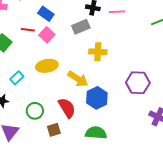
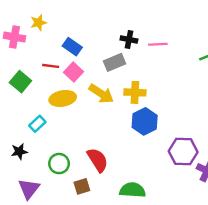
yellow ellipse: (47, 66) -> (63, 98), moved
yellow arrow: (78, 79) -> (101, 94), moved
purple hexagon: (138, 83) -> (183, 152), moved
blue hexagon: (97, 98) -> (145, 121), moved

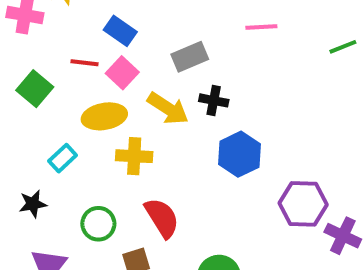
black cross: (129, 39) -> (214, 100), moved
yellow cross: (135, 92) -> (134, 156), moved

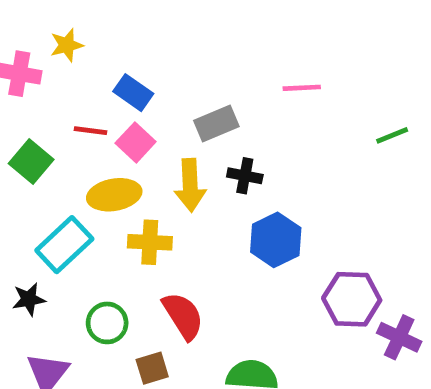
green line: (343, 47) -> (392, 135), moved
yellow arrow: (168, 108) -> (190, 185), turned 54
cyan rectangle: (63, 158) -> (64, 245), size x1.6

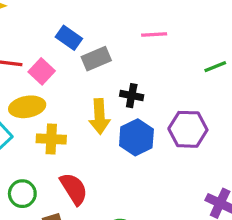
blue rectangle: (133, 93) -> (69, 38), moved
black cross: (245, 176) -> (132, 96), moved
yellow arrow: (190, 185) -> (99, 116), moved
purple hexagon: (352, 299) -> (188, 129), moved

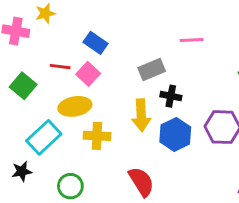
blue rectangle: (69, 38) -> (96, 43), moved
gray rectangle: (96, 59) -> (152, 69), moved
red semicircle: (74, 189) -> (141, 182), moved

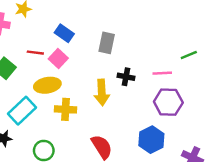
pink line: (191, 40) -> (162, 73), moved
gray rectangle: (152, 69) -> (107, 43), moved, turned -55
blue hexagon: (175, 134) -> (151, 140), moved

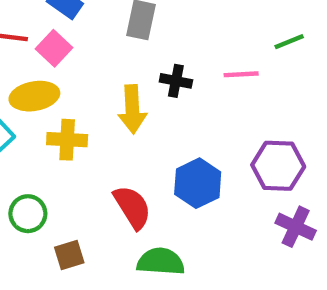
purple hexagon: (168, 102) -> (278, 166), moved
blue hexagon: (151, 140) -> (198, 183), moved

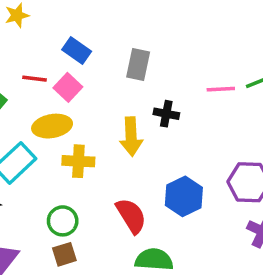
pink line: (241, 74) -> (221, 89), moved
green circle: (28, 214) -> (63, 221), moved
brown square: (69, 255) -> (64, 254), moved

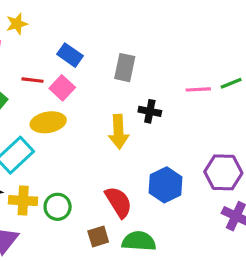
yellow cross: (78, 161) -> (23, 201), moved
brown square: (64, 254) -> (98, 236), moved

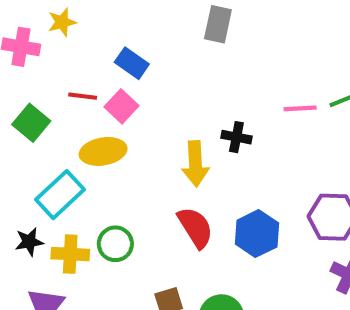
gray rectangle: (125, 68) -> (218, 24), moved
red semicircle: (119, 202) -> (195, 227), moved
green circle: (58, 207) -> (115, 244), moved

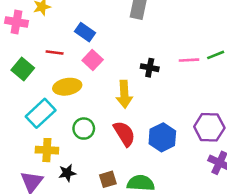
pink square: (122, 106) -> (93, 60), moved
black cross: (236, 137) -> (150, 68), moved
black star: (29, 242) -> (67, 173), moved
green circle: (115, 244) -> (84, 129), moved

